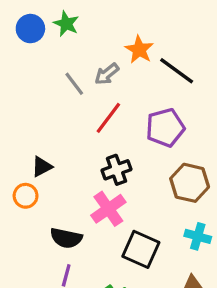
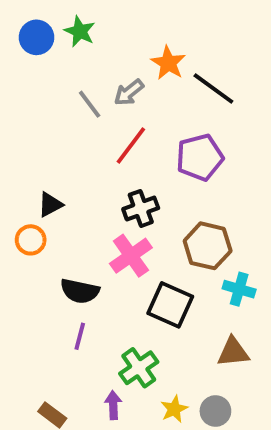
brown hexagon: (190, 183) -> (208, 246), moved

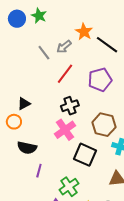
black semicircle: (80, 291) -> (27, 148), moved

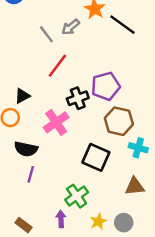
red line: (65, 74) -> (57, 66), moved
purple pentagon: (100, 80) -> (106, 86), moved
pink cross: (65, 130) -> (56, 122), moved
purple line: (39, 171) -> (31, 174), moved

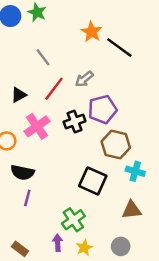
gray arrow: (71, 27) -> (84, 79), moved
black triangle: (22, 96) -> (19, 95), moved
pink cross: (56, 122) -> (37, 126), moved
yellow star: (98, 221) -> (84, 248), moved

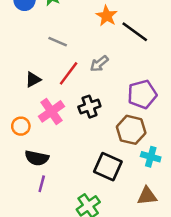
gray line: (43, 57) -> (58, 42), turned -30
purple pentagon: (102, 109) -> (142, 94), moved

